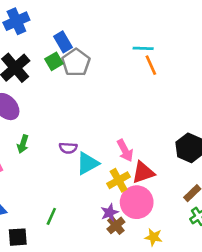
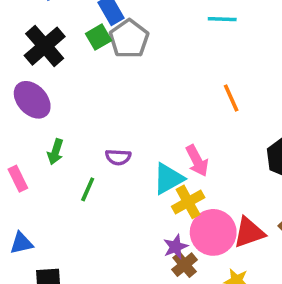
orange line: (151, 65) -> (231, 98), moved
cyan triangle: (88, 163) -> (168, 179), moved
red triangle: (143, 172) -> (249, 232), moved
green line: (51, 216) -> (88, 189), moved

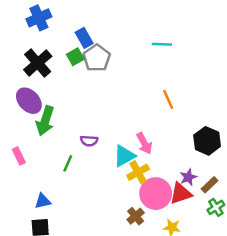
green arrow: (55, 152) -> (45, 121), moved, size x1.6
blue triangle: (21, 243) -> (43, 201), moved
purple star: (176, 247) -> (188, 177), moved

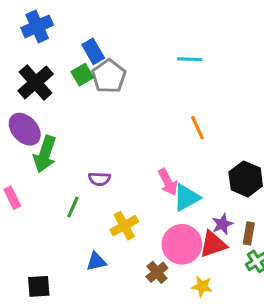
cyan triangle: (124, 156) -> (187, 198), moved
yellow cross: (138, 172) -> (124, 226), moved
brown rectangle: (210, 185) -> (249, 233), turned -36
blue triangle: (43, 201) -> (96, 261), moved

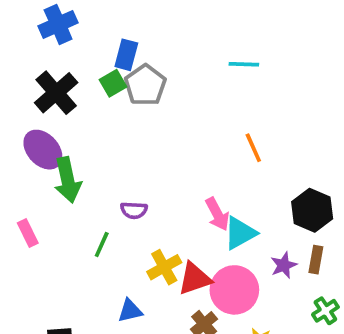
blue rectangle: (93, 51) -> (126, 55), turned 45
green arrow: (45, 154) -> (68, 180), turned -30
brown rectangle: (249, 233) -> (316, 260), moved
red triangle: (213, 244) -> (195, 279), moved

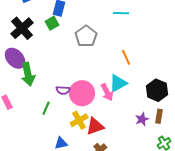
gray pentagon: (145, 85) -> (86, 36), moved
cyan triangle: (240, 233) -> (118, 83), moved
pink circle: (234, 290) -> (82, 93), moved

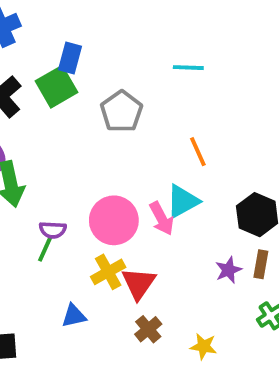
green square: (52, 23) -> (57, 87), size x1.5
purple semicircle: (63, 90) -> (53, 230), moved
red triangle: (95, 126) -> (139, 283), turned -36

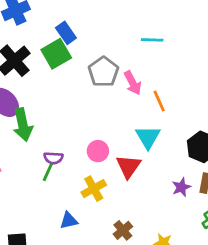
blue rectangle: (70, 58) -> (66, 33), turned -50
cyan triangle: (183, 201) -> (148, 137), turned -32
pink arrow: (162, 218) -> (133, 83), moved
pink circle: (114, 220) -> (98, 151), size x0.6
red triangle: (139, 283) -> (128, 166), moved

